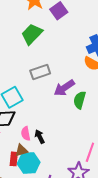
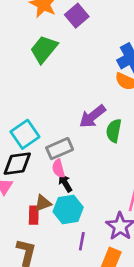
gray rectangle: (40, 72) -> (60, 149), moved
pink semicircle: (26, 134) -> (58, 168), moved
cyan hexagon: (29, 163) -> (68, 210), moved

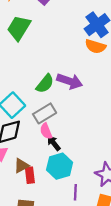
purple arrow: (92, 116) -> (70, 81), turned -115
green semicircle: (114, 131) -> (45, 84), moved, turned -144
brown triangle: (43, 203) -> (21, 166), moved

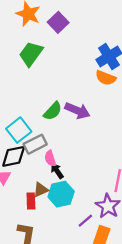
gray rectangle: (45, 113) -> (35, 144), moved
brown triangle: (21, 166) -> (41, 190), moved
purple line: (75, 192) -> (85, 221), moved, turned 42

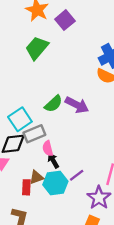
purple line: (85, 221) -> (77, 175), moved

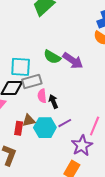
green semicircle: (53, 104) -> (52, 57), turned 66
cyan square: (20, 119) -> (21, 67), turned 30
black arrow: (53, 161) -> (53, 101), moved

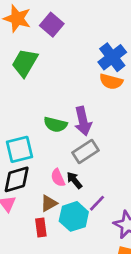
purple arrow: (73, 61) -> (83, 121), turned 60
gray rectangle: (32, 82) -> (86, 152), moved
brown triangle: (29, 120) -> (49, 203), moved

